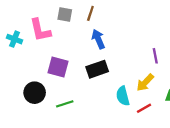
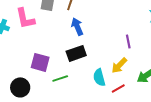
purple square: (58, 67) -> (40, 62), moved
black circle: (35, 93) -> (20, 87), moved
green line: (65, 104) -> (60, 78), moved

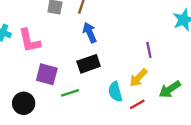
pink L-shape: (25, 18) -> (29, 41), moved

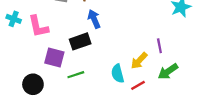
purple line: (149, 50) -> (159, 46), moved
black rectangle: (89, 64) -> (80, 41), moved

